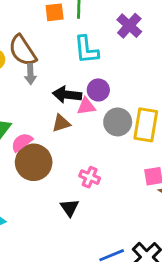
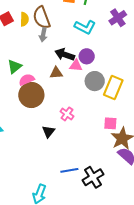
cyan L-shape: (86, 50) -> (85, 27), turned -70

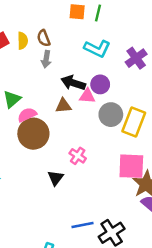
brown semicircle: (42, 18) -> (44, 38), size x0.6
purple cross: (118, 18) -> (136, 58), moved
pink square: (110, 123) -> (131, 166), size x1.6

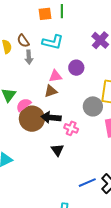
cyan L-shape: (97, 49) -> (53, 42), moved
black arrow: (73, 83) -> (51, 117), moved
pink triangle: (87, 96) -> (55, 76), moved
gray circle: (111, 115) -> (93, 106), moved

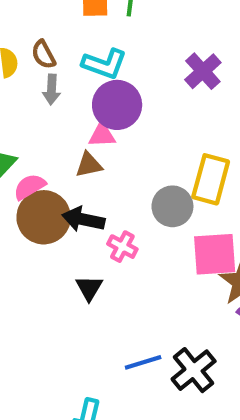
purple circle: (76, 68) -> (117, 105), moved, size x1.5

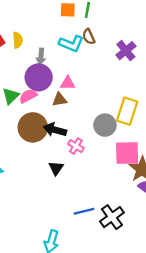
brown semicircle: (43, 55) -> (89, 37), moved
purple circle: (117, 105) -> (39, 77), moved
pink semicircle: (29, 187) -> (28, 96), moved

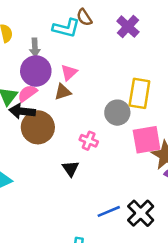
pink triangle: (68, 83) -> (69, 72), turned -35
black arrow: (55, 130) -> (22, 111), moved

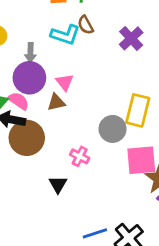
pink triangle: (69, 72) -> (65, 82), turned -30
pink semicircle: (27, 93) -> (19, 101), turned 66

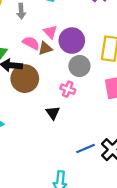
purple circle: (29, 78) -> (72, 41), moved
pink semicircle: (19, 101) -> (31, 43), moved
gray circle: (113, 129) -> (79, 66), moved

